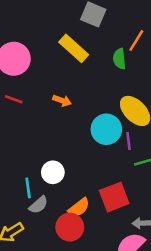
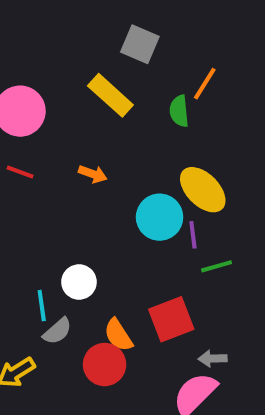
orange semicircle: (79, 208) -> (118, 335), turned 95

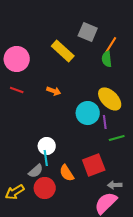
gray square: (140, 44) -> (88, 32), moved
green semicircle: (179, 111) -> (107, 59), moved
cyan line: (42, 306) -> (46, 158), moved
red circle: (105, 365) -> (45, 188), moved

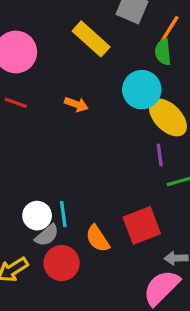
cyan circle: (88, 113) -> (142, 90), moved
white circle: (47, 146) -> (37, 216), moved

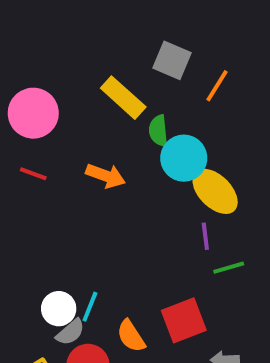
green semicircle: (163, 52) -> (158, 131), moved
orange arrow: (76, 104) -> (106, 176), size x1.4
cyan line: (63, 214) -> (90, 307), turned 30

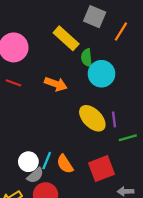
yellow ellipse: (215, 191) -> (92, 118), moved
orange semicircle: (131, 336) -> (65, 164), moved

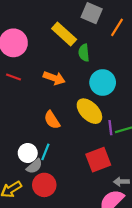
cyan circle: (102, 74) -> (103, 82), moved
purple line: (114, 119) -> (110, 128), moved
orange semicircle: (65, 164) -> (52, 120), moved

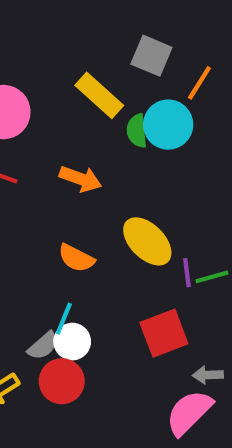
cyan circle: (103, 82) -> (168, 125), moved
orange semicircle: (52, 120) -> (76, 258), turned -30
white circle: (28, 153) -> (72, 342), moved

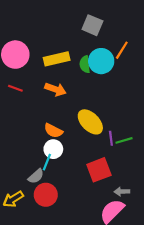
orange line: (199, 83) -> (122, 50), moved
yellow rectangle: (99, 95) -> (57, 59), moved, turned -55
white circle: (72, 342) -> (53, 149), moved

